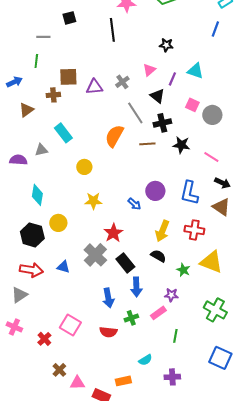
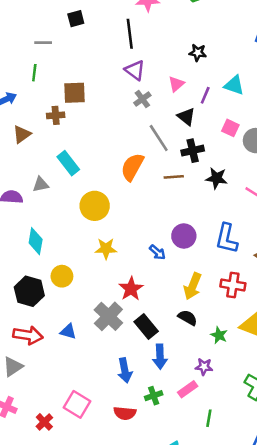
purple triangle: (94, 87) -> (135, 70), moved, turned 42
yellow circle: (84, 167) -> (95, 206), size x1.5

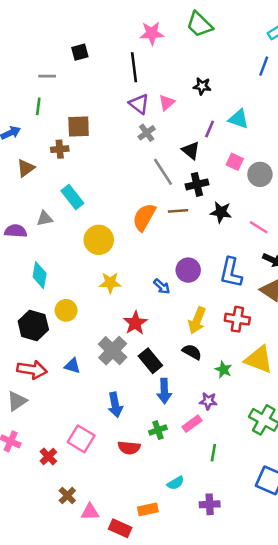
pink triangle: (176, 84) -> (167, 103), moved
orange semicircle: (132, 167) -> (144, 217), moved
blue arrow: (125, 370) -> (115, 405), moved

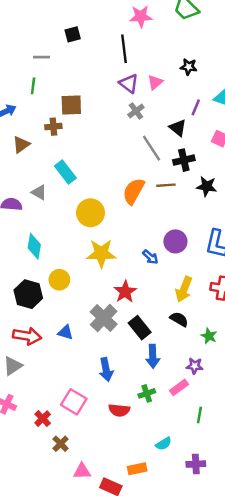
gray triangle: (45, 218) -> (39, 192), turned 42
yellow star: (110, 283) -> (101, 253), size x1.4
brown cross: (67, 496) -> (61, 444), moved

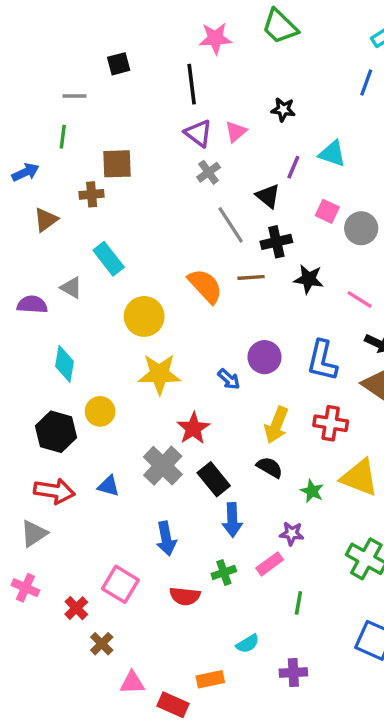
orange semicircle: (134, 191) -> (205, 286), turned 108

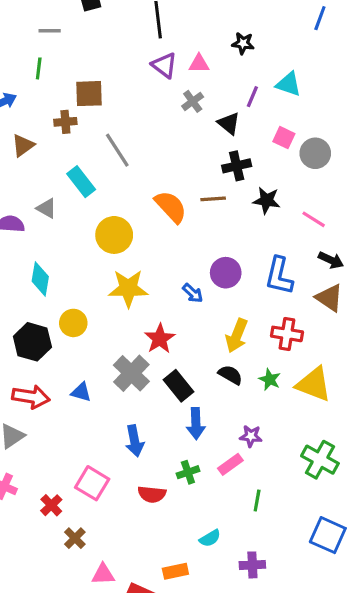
pink triangle: (236, 132) -> (199, 64), turned 40
gray cross: (209, 172) -> (193, 101), moved
gray line: (231, 225) -> (117, 150), moved
green star: (312, 491) -> (270, 380), moved

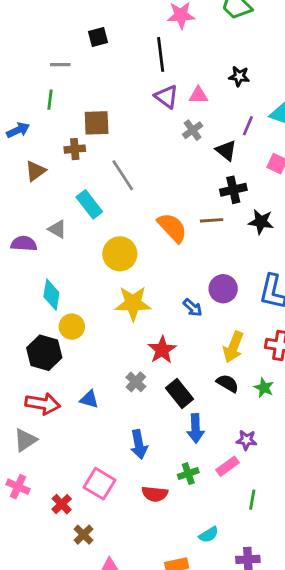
yellow circle: (73, 323) -> (72, 327), moved
gray cross: (131, 373) -> (136, 382), size x0.6

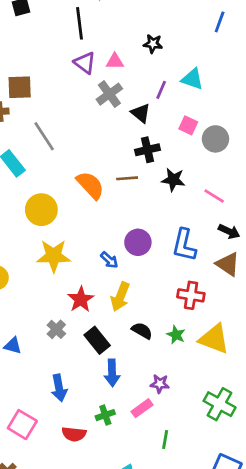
gray cross: (193, 130) -> (109, 94), size x1.4
yellow arrow: (233, 347) -> (120, 297), moved

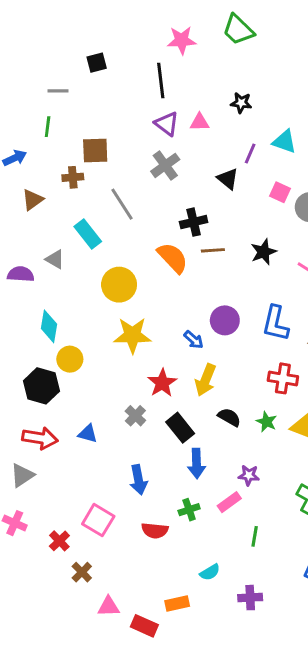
gray cross: (109, 94) -> (165, 165), moved
black cross: (147, 150) -> (194, 222), moved
black star: (173, 180) -> (264, 252), turned -30

